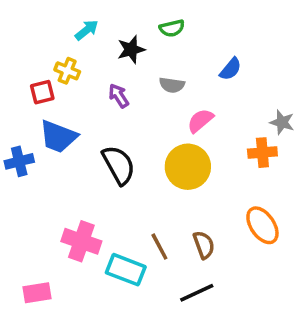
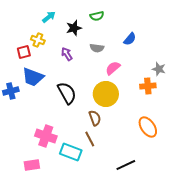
brown semicircle: (204, 245) -> (95, 118), moved
pink rectangle: (37, 293) -> (32, 165), moved
black line: (197, 293) -> (126, 165), moved

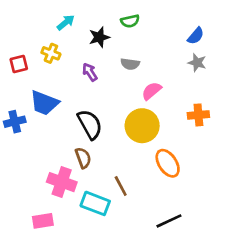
blue semicircle: (130, 39) -> (196, 36), moved
red square: (24, 52) -> (19, 64), moved
gray star: (159, 69) -> (197, 63), moved
brown semicircle: (95, 118) -> (83, 158), moved
orange ellipse: (148, 127) -> (168, 163), moved

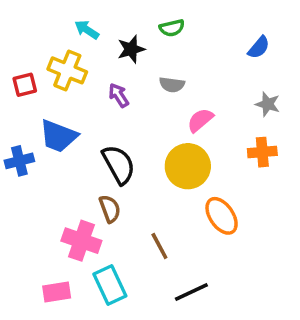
cyan arrow: (66, 22) -> (87, 30), turned -108
yellow cross: (51, 53) -> (67, 70), size x1.5
gray star: (197, 63) -> (268, 104), moved
cyan rectangle: (95, 203) -> (110, 285), moved, turned 44
black line: (169, 221) -> (191, 292), moved

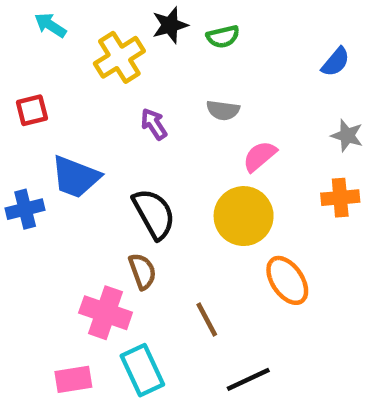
cyan arrow: (87, 30) -> (50, 25), moved
black star: (131, 49) -> (170, 25), moved
yellow cross: (67, 70) -> (119, 57), moved, turned 36

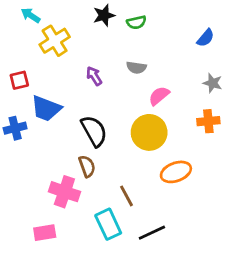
yellow cross: (119, 57) -> (55, 41), moved
red square: (32, 110) -> (19, 80), moved
orange ellipse: (287, 280) -> (176, 172), turned -76
cyan rectangle: (142, 370) -> (108, 224), moved

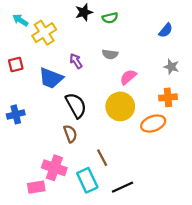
cyan arrow: (31, 15) -> (20, 20), moved
blue trapezoid: (46, 108) -> (51, 78), moved
blue cross: (15, 128) -> (16, 114), moved
orange ellipse: (176, 172) -> (153, 124), moved
pink cross: (64, 192) -> (54, 168), moved

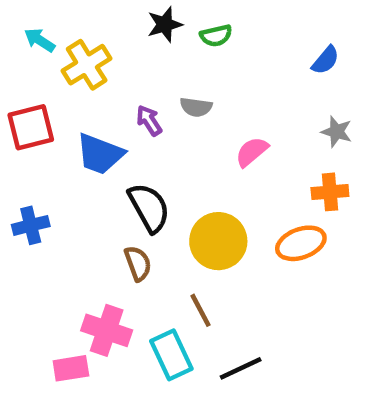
gray semicircle: (110, 54) -> (196, 107), moved
red square: (16, 64) -> (31, 127), size x1.5
yellow circle: (120, 106) -> (218, 241), moved

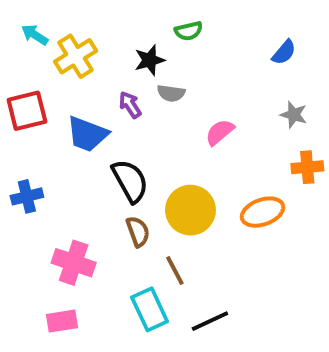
black star: (165, 24) -> (150, 60), moved
orange cross: (330, 192) -> (307, 167), moved
brown semicircle: (138, 263) -> (138, 232), moved
pink cross: (107, 330) -> (74, 263), moved

